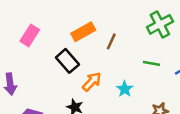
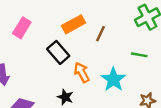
orange arrow: (92, 82) -> (82, 72), turned -72
cyan star: (125, 89) -> (113, 79), size x1.5

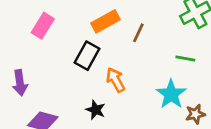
black rectangle: (58, 52) -> (87, 56), turned 70
cyan star: (113, 79) -> (171, 94), moved

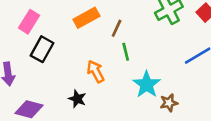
black rectangle: (87, 56) -> (42, 49), moved
green line: (185, 58) -> (126, 52), moved, turned 66

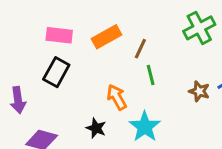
pink rectangle: (29, 22) -> (59, 35), moved, turned 65
cyan star: (147, 84) -> (145, 127), moved
brown star: (169, 103) -> (199, 91), moved, turned 30

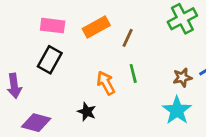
green line: (151, 75) -> (133, 73), moved
brown star: (199, 91) -> (182, 78), turned -30
cyan star: (145, 127) -> (177, 110), moved

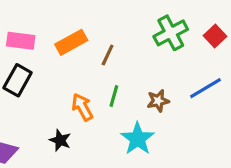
green line: (133, 73) -> (114, 96), turned 30
brown star: (182, 78) -> (158, 101), moved
cyan star: (177, 110) -> (138, 139), moved

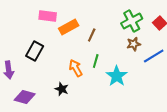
pink rectangle: (21, 41) -> (48, 16), moved
brown star: (158, 101) -> (134, 44), moved
cyan star: (138, 139) -> (117, 76), moved

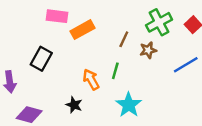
brown line: (92, 35) -> (124, 39), moved
brown star: (134, 44) -> (148, 50), moved
cyan star: (117, 76) -> (129, 105), moved

